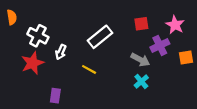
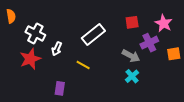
purple rectangle: (55, 96) -> (60, 88), moved

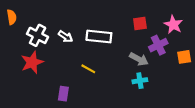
white rectangle: (93, 34) -> (99, 36), turned 45
white arrow: (57, 49) -> (66, 36), moved, turned -80
cyan cross: (132, 76) -> (140, 81), turned 32

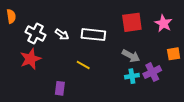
red square: (140, 24) -> (132, 22), size x1.5
purple cross: (158, 45) -> (152, 72), moved

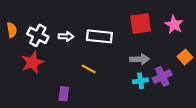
orange semicircle: (11, 16) -> (12, 30), moved
white arrow: (62, 35) -> (66, 36), turned -32
orange square: (174, 54) -> (185, 57), turned -32
gray arrow: (131, 56) -> (139, 59), turned -30

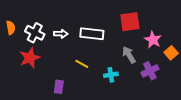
pink star: (174, 25) -> (153, 40), moved
gray arrow: (139, 59) -> (129, 55), turned -120
cyan cross: (141, 81) -> (111, 75), moved

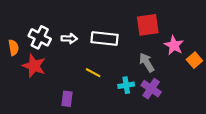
orange semicircle: (11, 28) -> (14, 48), moved
red star: (30, 58) -> (34, 66), turned -30
purple cross: (150, 71) -> (151, 89), moved, turned -30

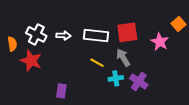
red square: (148, 25) -> (127, 32), moved
orange square: (194, 60) -> (179, 24), moved
gray arrow: (147, 62) -> (123, 57), moved
yellow line: (93, 73) -> (97, 63), moved

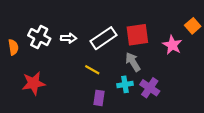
white rectangle: (96, 36) -> (104, 38), turned -40
red star: (31, 61) -> (34, 83), moved, turned -30
yellow line: (97, 63) -> (92, 70), moved
purple rectangle: (61, 91) -> (99, 98), moved

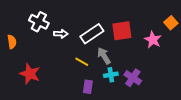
white cross: (39, 37) -> (39, 22), moved
gray arrow: (133, 62) -> (104, 56), moved
red star: (34, 83) -> (30, 74), turned 30

